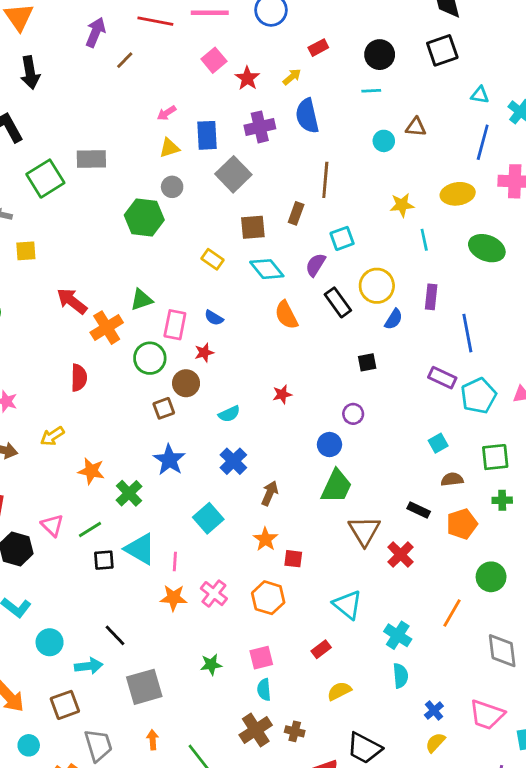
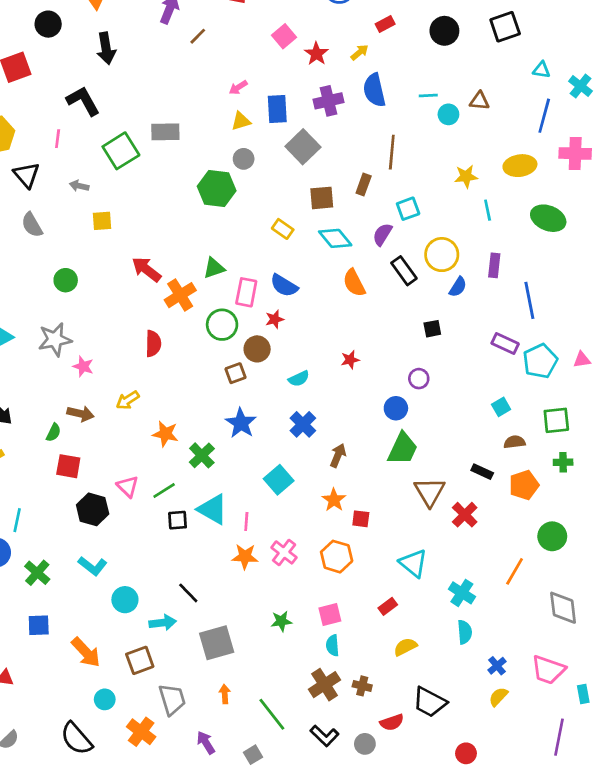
cyan line: (371, 91) -> (428, 96), moved
blue semicircle: (214, 318) -> (284, 286), size x1.5

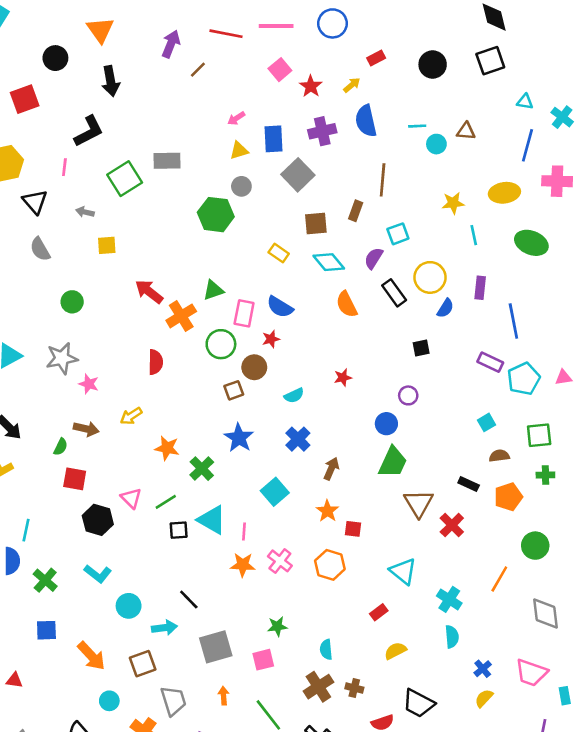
black L-shape: (83, 101) -> (89, 131), turned 92
pink square: (330, 614) -> (263, 660), moved

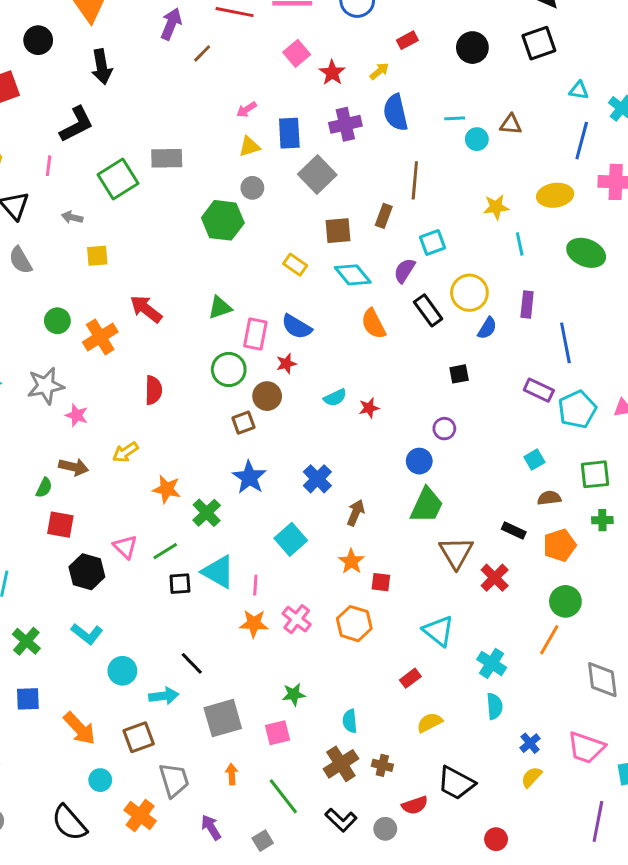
orange cross: (181, 316) -> (100, 337), moved
cyan semicircle: (294, 395) -> (335, 398), moved
green circle: (535, 546) -> (565, 601), moved

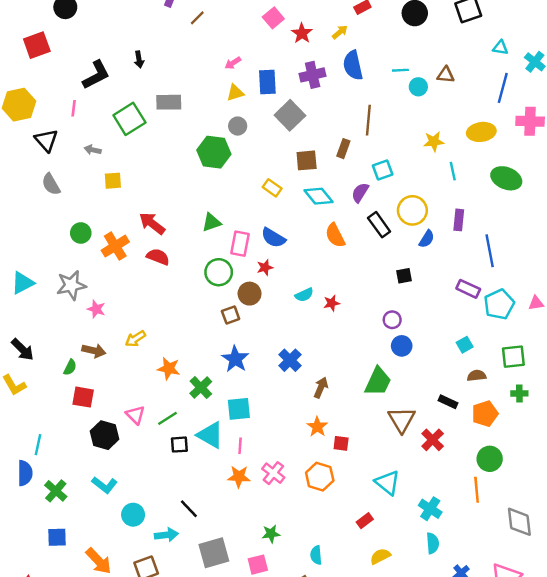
black arrow: (102, 67) -> (139, 59), moved, size x0.6
red semicircle: (153, 390) -> (158, 257), moved, turned -70
blue circle: (419, 461) -> (402, 346), moved
cyan square: (291, 539) -> (239, 409), moved, turned 35
orange line: (549, 640) -> (477, 490), turned -35

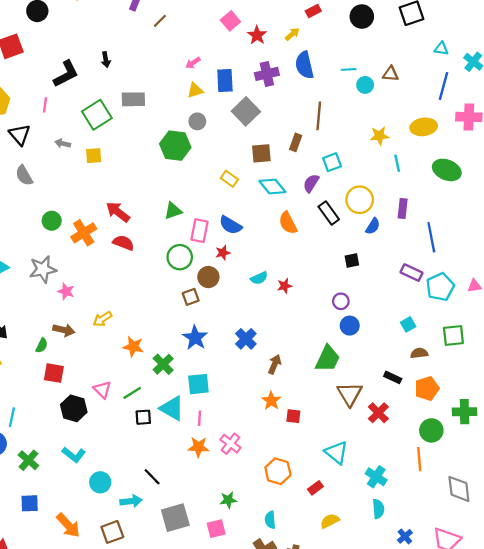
yellow square: (113, 181) -> (94, 156), moved
green cross: (519, 393) -> (464, 412), moved, size x1.5
orange hexagon: (320, 477) -> (278, 471), moved

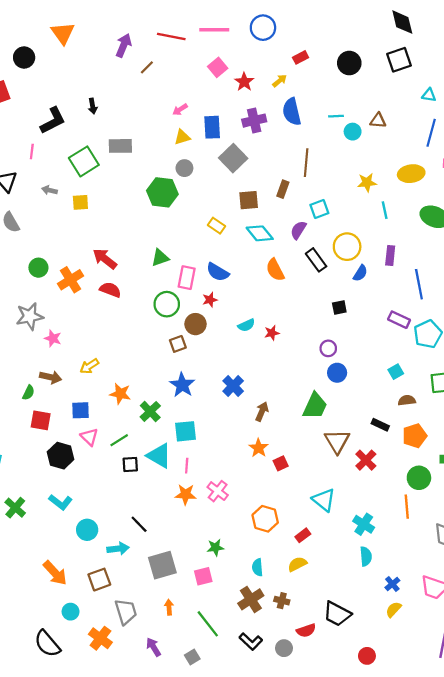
red square: (293, 416) -> (281, 463), turned -32
blue square: (30, 503) -> (80, 410), moved
yellow semicircle: (330, 521) -> (297, 564), moved

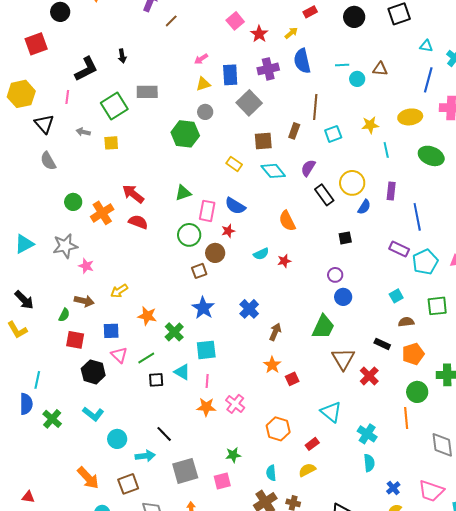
cyan square: (319, 209) -> (333, 134), moved
orange semicircle: (275, 270) -> (287, 221), moved
cyan triangle: (159, 456) -> (182, 372), size x0.7

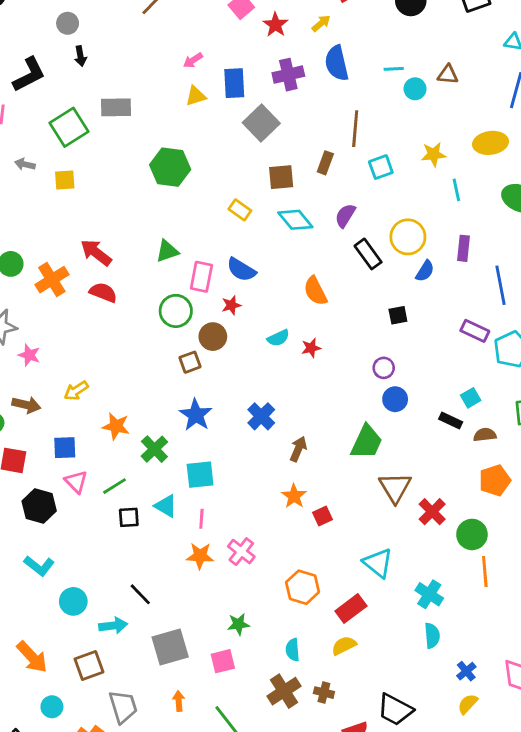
gray circle: (205, 112) -> (68, 23), moved
black rectangle: (382, 344) -> (451, 421), moved
green circle: (417, 392) -> (472, 534), moved
red rectangle: (312, 444) -> (351, 609), size x1.5

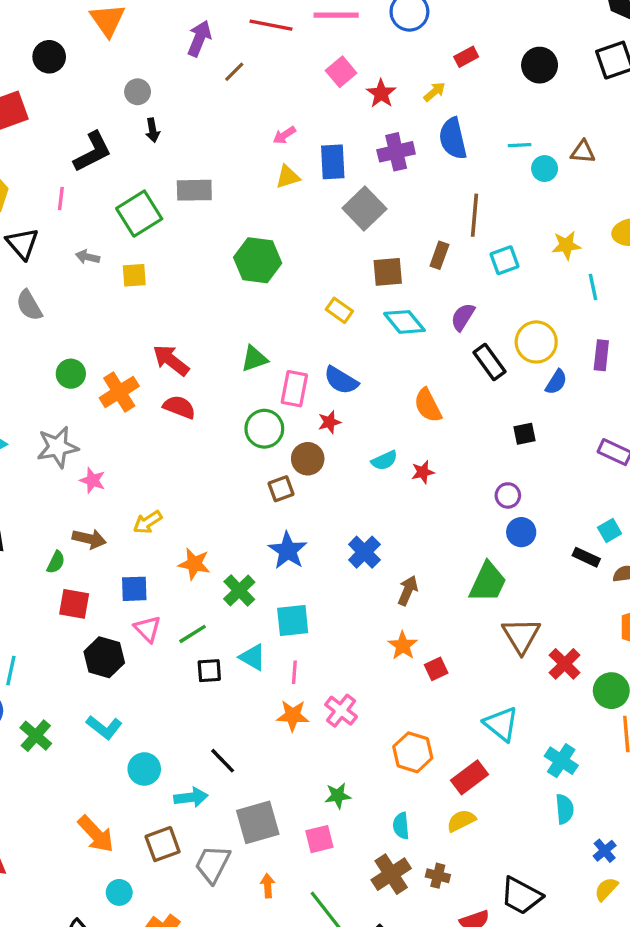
gray trapezoid: (123, 707) -> (213, 864), moved, turned -136

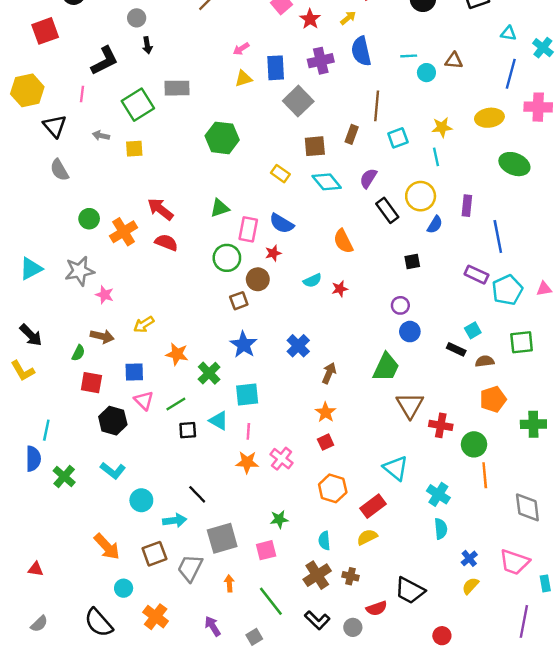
cyan line: (593, 287) -> (436, 157), moved
red cross: (565, 664) -> (441, 425), turned -35
red square: (436, 669) -> (326, 442), moved

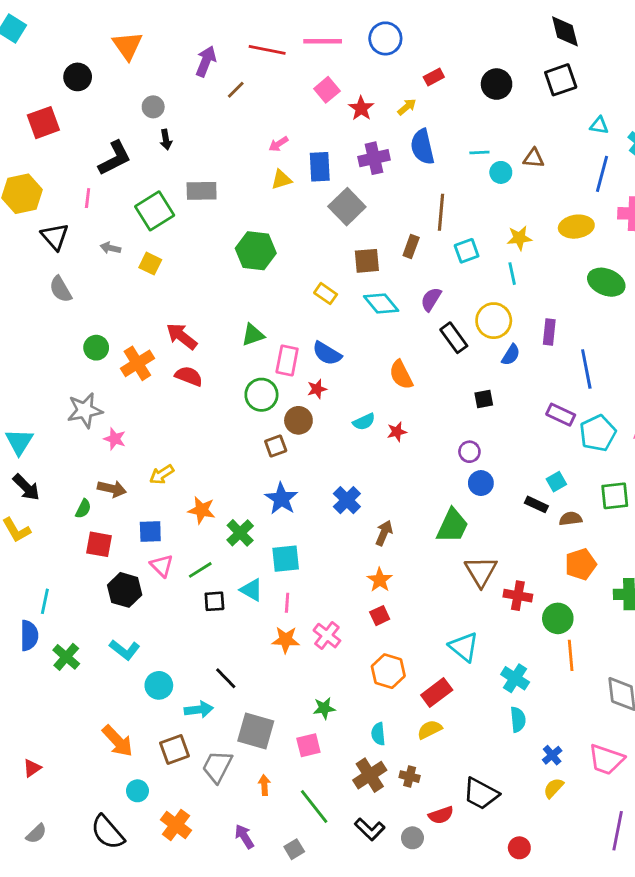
yellow square: (134, 149) -> (150, 264), turned 30
cyan triangle: (31, 269) -> (19, 442), moved, turned -30
gray square: (222, 538) -> (256, 731), turned 32
red triangle: (36, 569) -> (32, 768), turned -42

